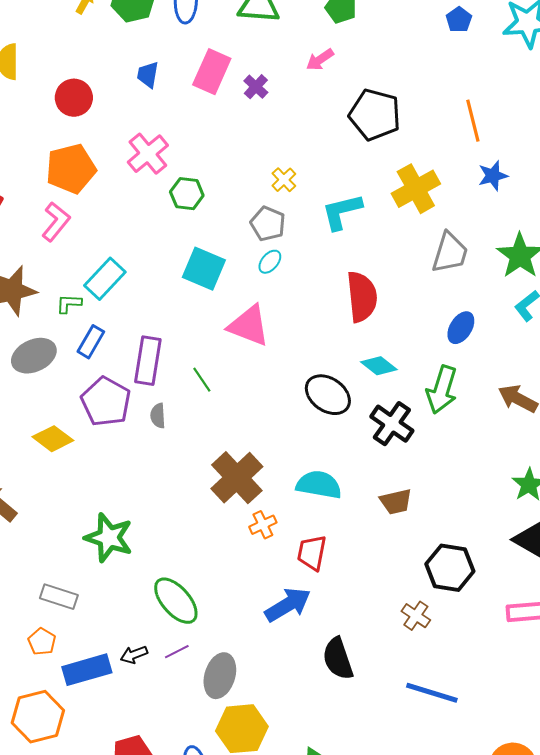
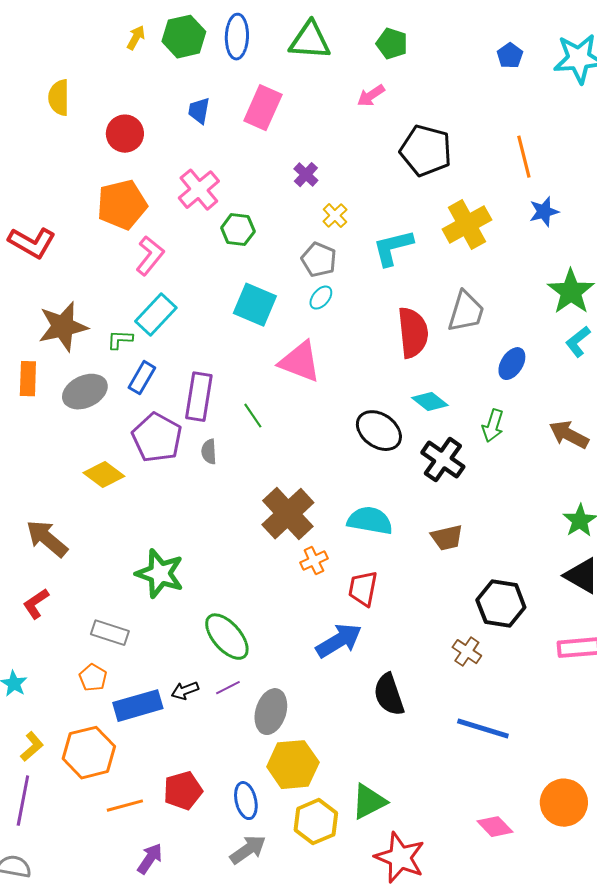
purple cross: (256, 87) -> (306, 175), moved
pink L-shape: (56, 222) -> (150, 256), moved
gray trapezoid: (450, 253) -> (466, 312), moved
green arrow: (442, 390) -> (493, 426), size x0.7

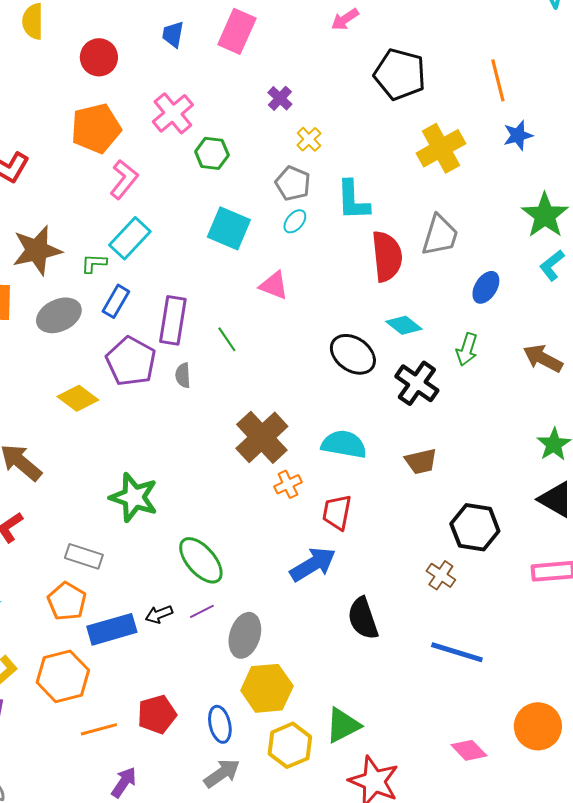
cyan L-shape: (393, 248) -> (353, 200), moved, turned -78
pink triangle: (300, 362) -> (274, 285), size x0.7
orange pentagon: (93, 678) -> (67, 601), size x1.4

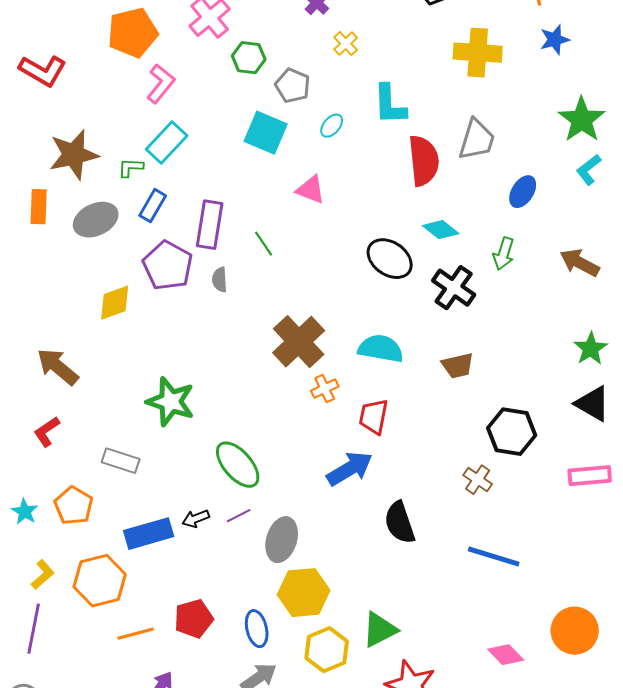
yellow cross: (441, 148) -> (478, 53), turned 33
gray pentagon: (293, 183) -> (293, 86), moved
yellow diamond: (78, 398) -> (115, 303), turned -57
orange pentagon: (67, 601) -> (74, 506), moved

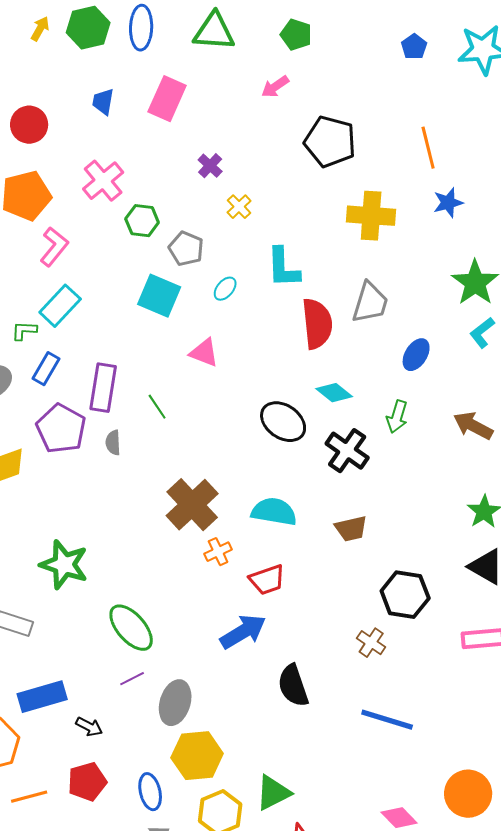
red trapezoid: (374, 417) -> (267, 580), turned -120
black arrow: (196, 519) -> (89, 727), moved, turned -132

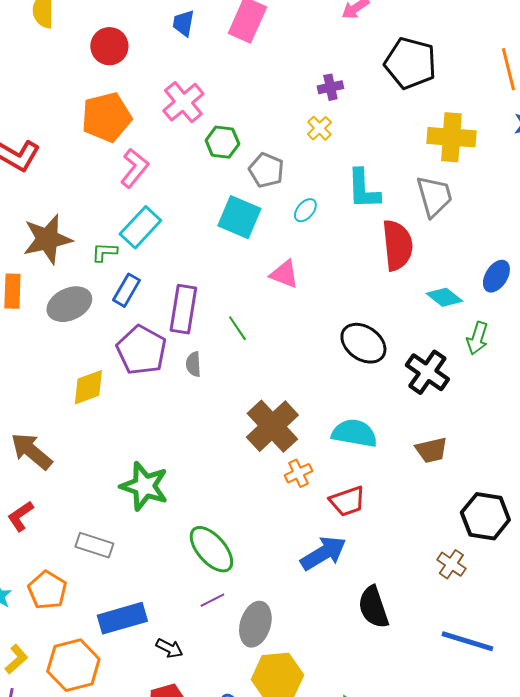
purple cross: (210, 166) -> (330, 87), moved, turned 35
gray trapezoid: (370, 303) -> (434, 196), moved, turned -33
cyan diamond: (334, 393) -> (444, 297), moved

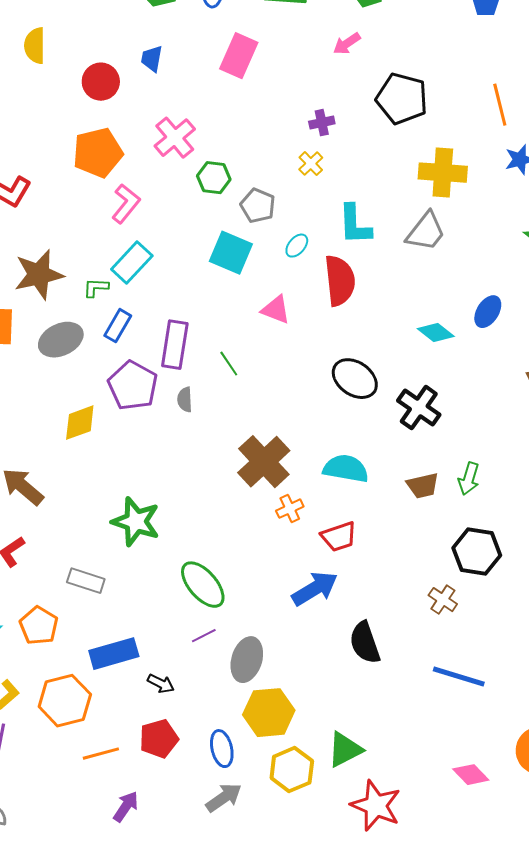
blue trapezoid: (183, 23) -> (152, 59), moved
gray trapezoid: (434, 196) -> (426, 232), turned 54
red semicircle: (397, 245) -> (340, 281), moved
green arrow: (477, 338) -> (469, 479), moved

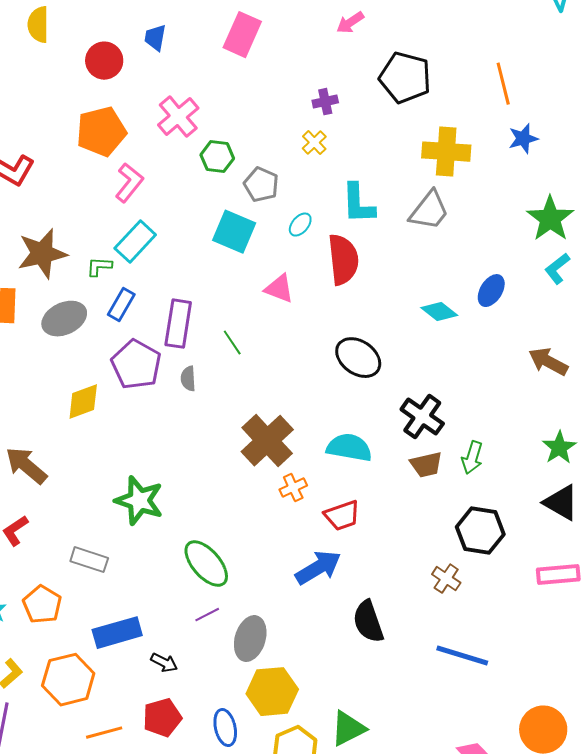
black cross: (419, 408) -> (422, 417), moved

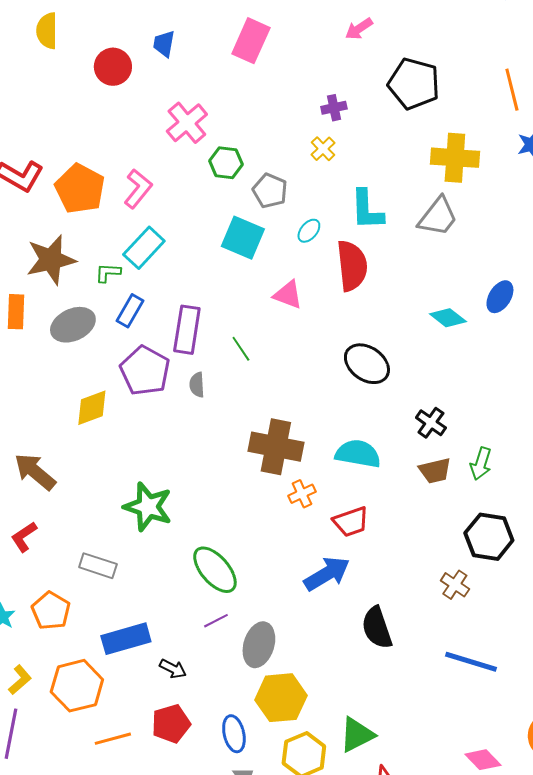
orange pentagon: (101, 132) -> (80, 189), moved, turned -30
black cross: (422, 417) -> (431, 423), size x0.7
brown cross: (267, 441) -> (276, 447), turned -36

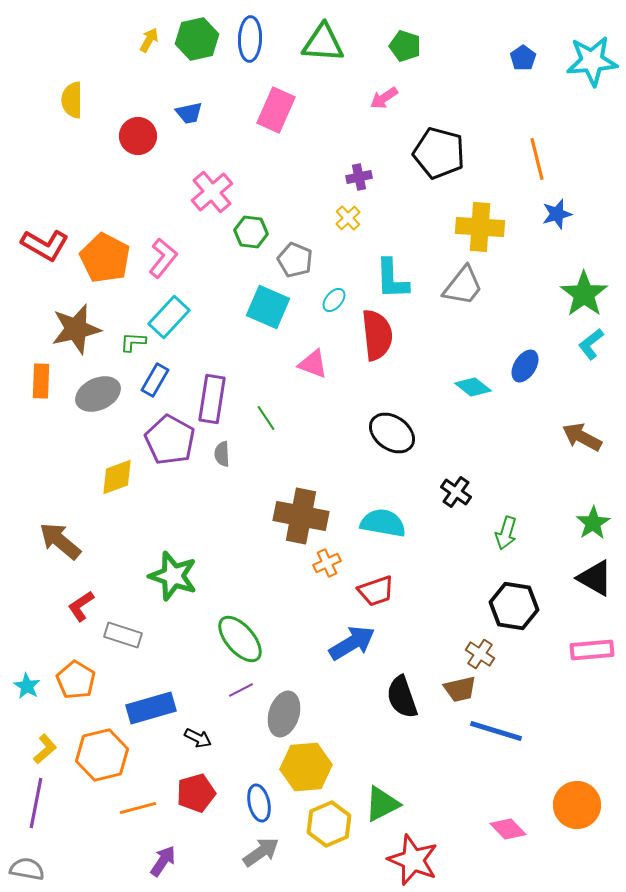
blue trapezoid: (164, 44) -> (189, 113), turned -112
brown trapezoid: (435, 471) -> (460, 689), moved
red L-shape: (24, 537) -> (81, 606), moved

